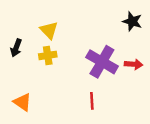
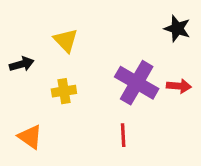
black arrow: (16, 48) -> (22, 64), turned -126
yellow cross: (48, 55) -> (64, 91), moved

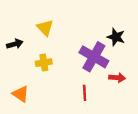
black star: (177, 29) -> (116, 37), moved
red arrow: (179, 86) -> (117, 78), moved

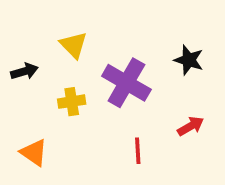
purple cross: (94, 57) -> (126, 83), moved
red arrow: (117, 78) -> (191, 126), turned -35

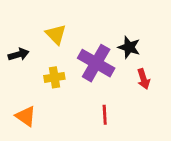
black star: (189, 60) -> (129, 47), moved
red arrow: (191, 126) -> (143, 79), moved, turned 102

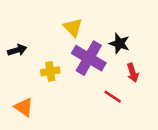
yellow triangle: (56, 34) -> (73, 28), moved
red line: (105, 115) -> (113, 97), moved, turned -54

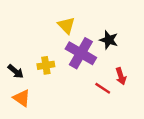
black arrow: (17, 50) -> (16, 71), moved, turned 56
red arrow: (133, 73) -> (121, 76), moved

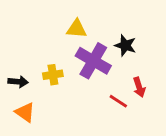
yellow triangle: (66, 25) -> (77, 29), turned -42
black arrow: (16, 71) -> (18, 82), turned -35

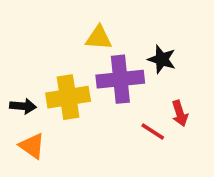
purple cross: (93, 61) -> (120, 79), turned -36
yellow cross: (53, 75) -> (68, 97), size x1.6

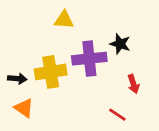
yellow triangle: (99, 38) -> (64, 20), moved
red line: (153, 131) -> (117, 115), moved

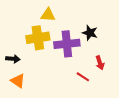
yellow cross: (51, 72) -> (38, 38), moved
red line: (117, 115) -> (83, 77), moved

